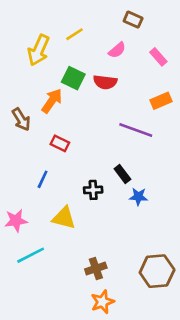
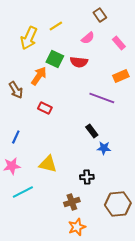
brown rectangle: (133, 20) -> (100, 15), turned 32
blue line: (43, 179) -> (16, 137), moved
black cross: (93, 190) -> (87, 177), moved

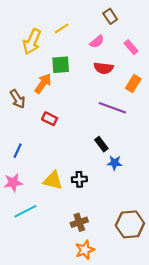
green square: (55, 59) -> (61, 65), turned -30
red semicircle: (79, 62) -> (104, 68), moved
orange rectangle: (121, 76) -> (133, 83), turned -35
black cross: (87, 177) -> (79, 179), moved

